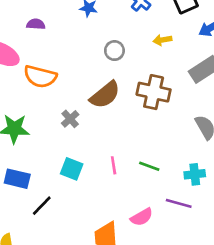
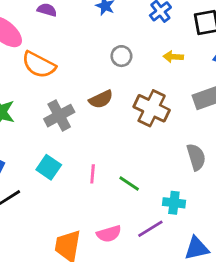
brown semicircle: (105, 95) -> (101, 99), size x0.7
gray cross: (70, 119) -> (59, 116), size x1.5
purple line: (179, 203) -> (150, 229), turned -60

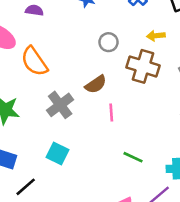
orange semicircle: (39, 65) -> (34, 61), turned 36
brown cross: (152, 108) -> (143, 66), moved
pink line: (93, 174) -> (111, 112), moved

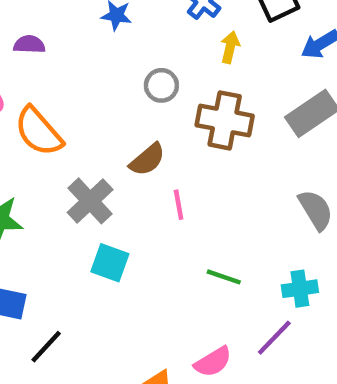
yellow arrow: (156, 36) -> (230, 47), moved, turned 114
cyan square: (58, 153) -> (110, 263), moved

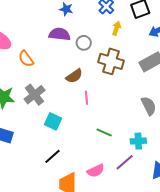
purple semicircle: (29, 44) -> (60, 34), moved, size x1.5
orange semicircle: (39, 132) -> (26, 59), size x0.7
gray cross: (90, 201) -> (35, 95), moved
black line: (46, 347) -> (53, 156), moved

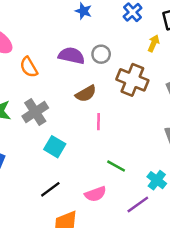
yellow arrow: (117, 28) -> (154, 43), moved
purple semicircle: (60, 34) -> (71, 56), moved
cyan cross: (138, 141) -> (157, 180), turned 35
pink semicircle: (96, 171) -> (96, 194), moved

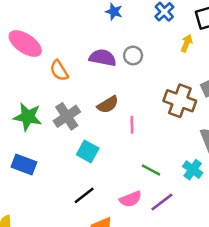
brown cross: (132, 80) -> (180, 101), moved
brown semicircle: (86, 94) -> (108, 105), moved
cyan cross: (157, 180) -> (193, 170), moved
purple line: (138, 205) -> (162, 202), moved

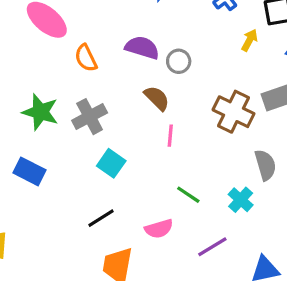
gray circle: (133, 55) -> (179, 61), moved
brown semicircle: (108, 105) -> (157, 98), moved, turned -110
purple line: (162, 202) -> (212, 247), moved

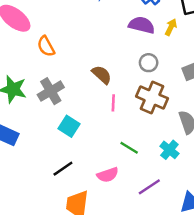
purple semicircle: (142, 48) -> (142, 25), moved
gray circle: (179, 61) -> (149, 63), moved
brown cross: (233, 112) -> (152, 97), moved

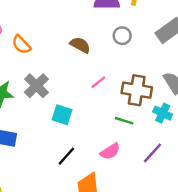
brown semicircle: (102, 75) -> (80, 45), moved
brown cross: (152, 97) -> (137, 90), moved
pink line: (113, 103) -> (98, 82), turned 63

